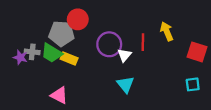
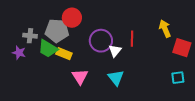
yellow arrow: (167, 31) -> (165, 29), moved
gray cross: (32, 52) -> (30, 36), moved
pink triangle: (59, 95) -> (80, 77), moved, turned 30

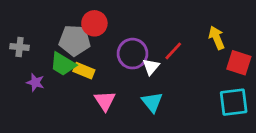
gray cross: (30, 36) -> (20, 47), moved
red line: (132, 39) -> (173, 51), turned 42
purple star: (19, 53) -> (35, 82), moved
cyan square: (178, 78) -> (234, 102), size x1.6

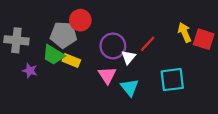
gray cross: (20, 47) -> (16, 40), size x1.5
red square: (239, 63) -> (204, 39), moved
pink triangle: (105, 101) -> (107, 75), moved
cyan square: (234, 102) -> (172, 80), moved

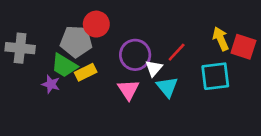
yellow rectangle: (71, 61) -> (86, 72), turned -48
purple star: (30, 71) -> (51, 84), moved
cyan square: (172, 80) -> (215, 76), moved
cyan triangle: (130, 87) -> (167, 87), moved

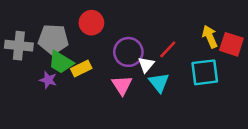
gray pentagon: (76, 41) -> (53, 39), moved

